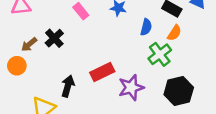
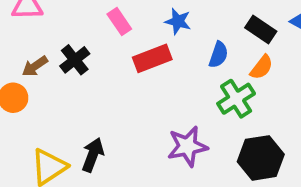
red rectangle: (102, 72) -> (152, 58), moved
black arrow: (68, 86) -> (93, 155), moved

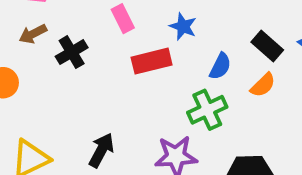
brown arrow: (35, 66) -> (33, 34), moved
green cross: (236, 99) -> (207, 110), moved
black arrow: (93, 155) -> (101, 150), moved

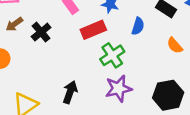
orange semicircle: (263, 85) -> (175, 45), moved, turned 102
green cross: (207, 110) -> (112, 55), moved

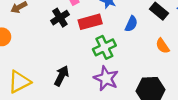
black cross: (41, 32) -> (60, 18), moved
purple star: (118, 89) -> (106, 78), turned 30

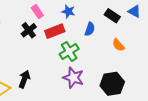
black arrow: (61, 76) -> (24, 79), moved

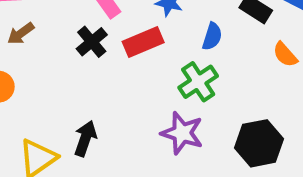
orange semicircle: (118, 45) -> (285, 55), moved
green cross: (69, 51) -> (198, 82), moved

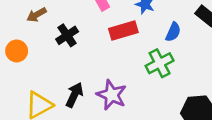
black cross: (92, 42) -> (67, 35), moved
purple star: (182, 133) -> (112, 95), moved

